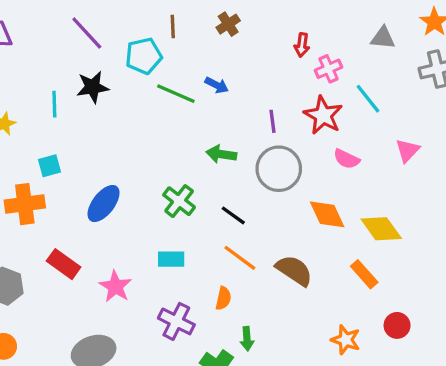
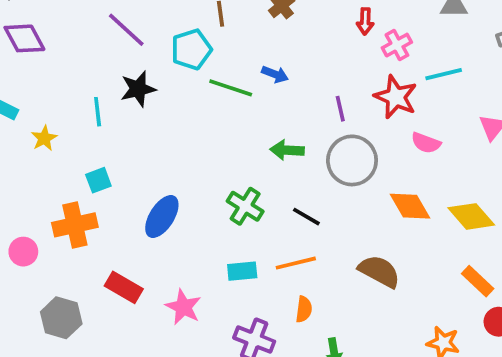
cyan line: (368, 99) -> (444, 74), turned -60
orange line: (240, 258) -> (296, 263), moved, turned -45
orange rectangle: (364, 274) -> (478, 281), moved

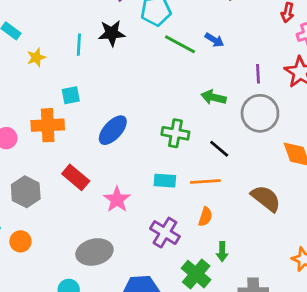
green cross: (245, 206) -> (175, 133), turned -32

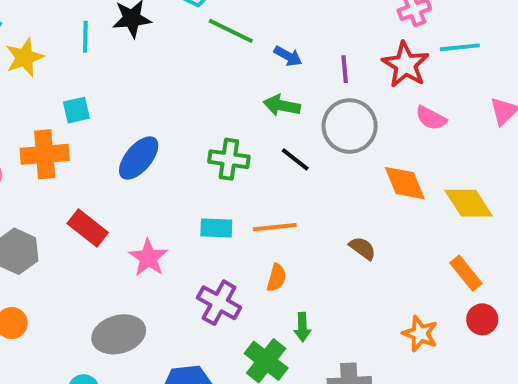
blue arrow: (214, 40) -> (288, 56), moved
yellow star: (36, 57) -> (25, 57), size x1.4
black line: (219, 149) -> (295, 159), moved
brown semicircle: (266, 198) -> (363, 248), size x0.6

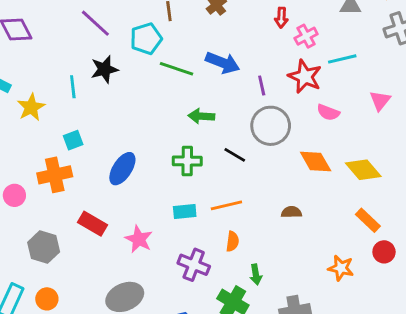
blue arrow: (288, 56) -> (223, 63), moved, size x1.6
green arrow: (282, 106) -> (201, 116), moved
brown semicircle: (363, 248) -> (291, 212), turned -30

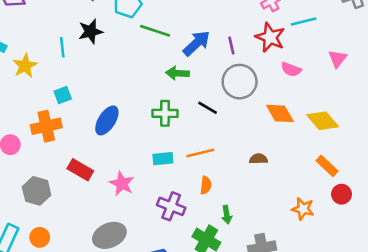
blue arrow: (223, 63) -> (197, 43), moved, turned -64

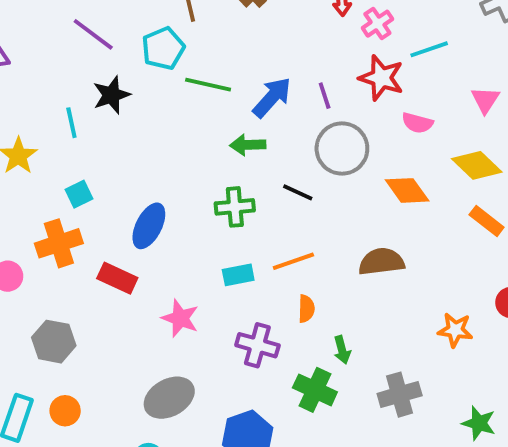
yellow diamond: (323, 121) -> (477, 165), moved
brown semicircle: (258, 159) -> (381, 262), size x1.6
orange rectangle: (327, 166) -> (487, 221), moved
red rectangle: (80, 170) -> (117, 278), moved

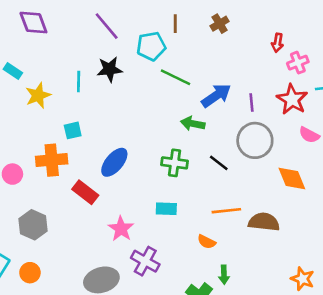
orange line: (293, 261) -> (226, 211), moved
orange semicircle: (306, 309) -> (207, 242), turned 102
purple cross: (257, 345) -> (145, 261), moved

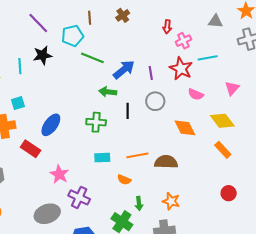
gray circle: (255, 140) -> (155, 101), size x0.7
black line: (219, 163) -> (128, 111), moved, turned 56
cyan rectangle: (166, 209) -> (102, 158), moved
orange star: (303, 279) -> (171, 201), moved

